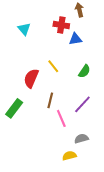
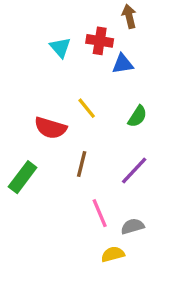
cyan triangle: (24, 29) -> (60, 47), moved
red semicircle: (31, 78) -> (50, 128), turned -96
pink line: (61, 118) -> (100, 213), moved

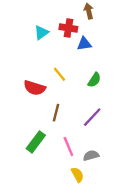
cyan triangle: (60, 47) -> (41, 33), turned 35
green rectangle: (23, 177) -> (36, 142), moved
yellow semicircle: (113, 254) -> (77, 175), turned 77

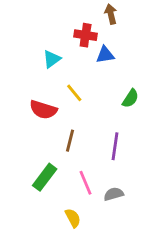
cyan triangle: (41, 33) -> (52, 59), moved
green semicircle: (94, 80) -> (130, 98), moved
purple line: (92, 117) -> (115, 146), turned -35
yellow semicircle: (77, 175) -> (73, 218), moved

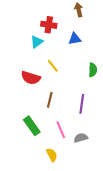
red cross: (86, 35) -> (49, 25), moved
green semicircle: (130, 98) -> (93, 70), turned -32
green rectangle: (45, 177) -> (32, 126), turned -72

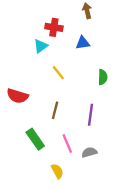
red semicircle: (31, 78) -> (17, 96), moved

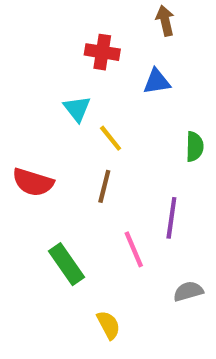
cyan triangle: (41, 46) -> (77, 109), moved, turned -32
brown line: (55, 110) -> (104, 186), moved
pink line: (67, 144) -> (134, 249), moved
gray semicircle: (89, 152) -> (188, 291), moved

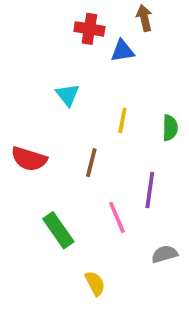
red cross: (102, 52) -> (89, 29), moved
blue triangle: (157, 81) -> (122, 51), moved
yellow line: (111, 138) -> (122, 120), moved, turned 50

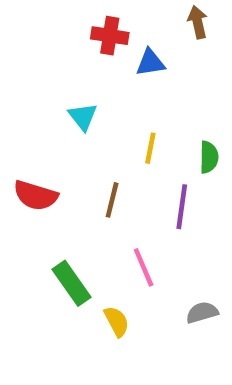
brown arrow: (144, 18) -> (198, 22), moved
purple line: (150, 190) -> (182, 207), moved
yellow semicircle: (95, 283) -> (117, 321), moved

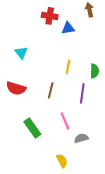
cyan triangle: (83, 117) -> (21, 53), moved
gray semicircle: (202, 312) -> (81, 138), moved
yellow semicircle: (117, 321) -> (62, 161), moved

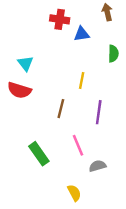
green semicircle: (95, 71) -> (113, 54), moved
red semicircle: (16, 88) -> (19, 90), moved

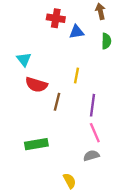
green semicircle: (113, 54) -> (106, 41), moved
red semicircle: (19, 90) -> (36, 85), moved
pink line: (78, 145) -> (95, 133), moved
green rectangle: (39, 154) -> (36, 144), turned -65

